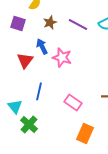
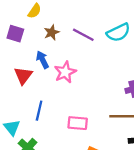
pink star: (62, 57) -> (65, 72), turned 30
pink rectangle: (73, 102) -> (78, 123), turned -30

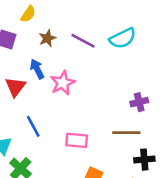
blue line: (39, 111) -> (33, 126), turned -42

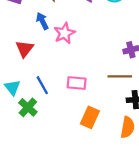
red triangle: (15, 87) -> (25, 49), moved
blue line: (33, 126) -> (42, 85), moved

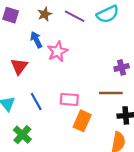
green cross: (28, 107) -> (22, 135), moved
orange rectangle: (90, 117) -> (82, 121), moved

